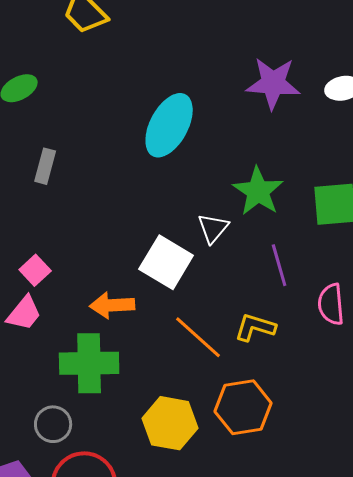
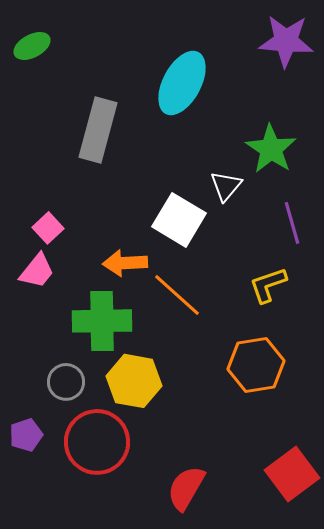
gray rectangle: (45, 166) -> (98, 130), moved, size x1.8
yellow L-shape: (255, 327) -> (268, 285), turned -36
orange line: (198, 337) -> (177, 295), moved
yellow hexagon: (170, 423) -> (134, 381), moved

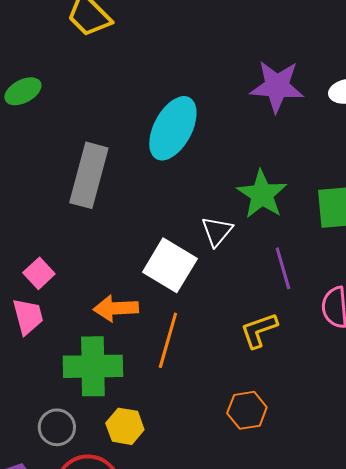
pink trapezoid: (37, 271) -> (28, 316), turned -54
orange line: (177, 295) -> (168, 340), turned 64
orange hexagon: (256, 365) -> (247, 410), size x0.7
yellow hexagon: (134, 381) -> (125, 426), size x0.7

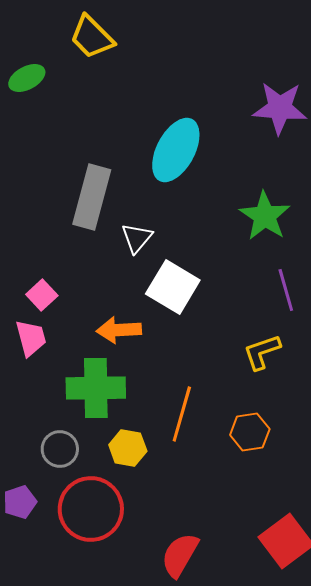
green ellipse: (23, 91) -> (27, 78), moved
white triangle: (217, 231) -> (137, 238), moved
orange line: (168, 340) -> (182, 414), moved

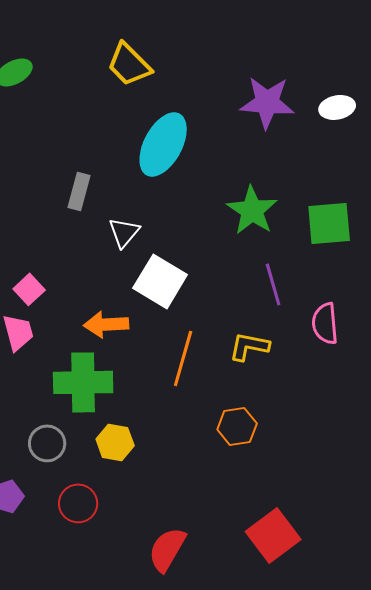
yellow trapezoid: (92, 37) -> (129, 64), moved
gray rectangle: (92, 197) -> (79, 191), size x0.6
yellow L-shape: (262, 352) -> (249, 346), turned 30
orange line: (182, 414) -> (183, 358), moved
red circle: (91, 509) -> (78, 503), size x0.6

